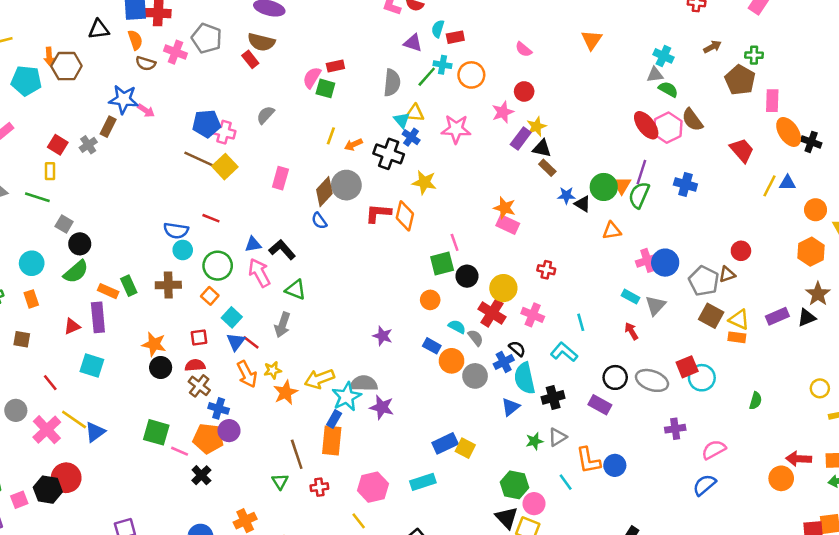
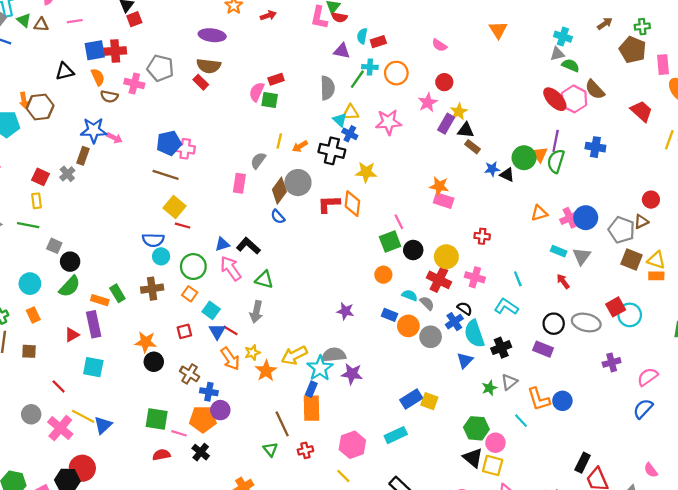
gray semicircle: (266, 115) -> (258, 161), moved
yellow square: (225, 167) -> (175, 207), moved
orange triangle: (612, 231) -> (539, 213), moved
red semicircle: (195, 365) -> (161, 455), moved

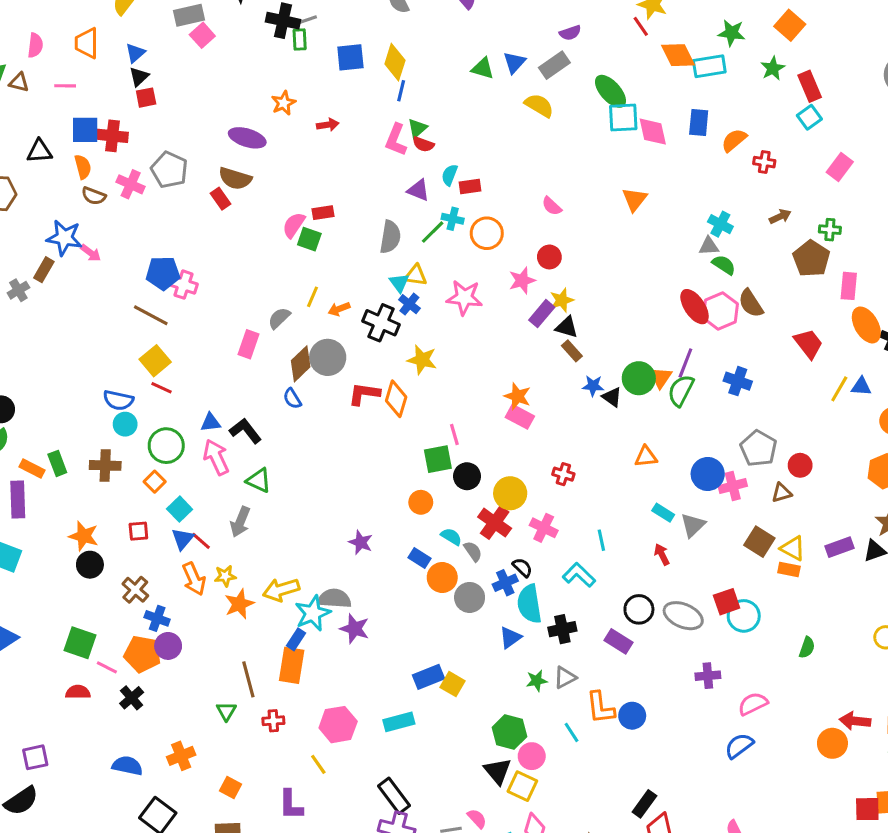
pink cross: (570, 218) -> (733, 486), moved
gray pentagon: (622, 230) -> (758, 448), moved

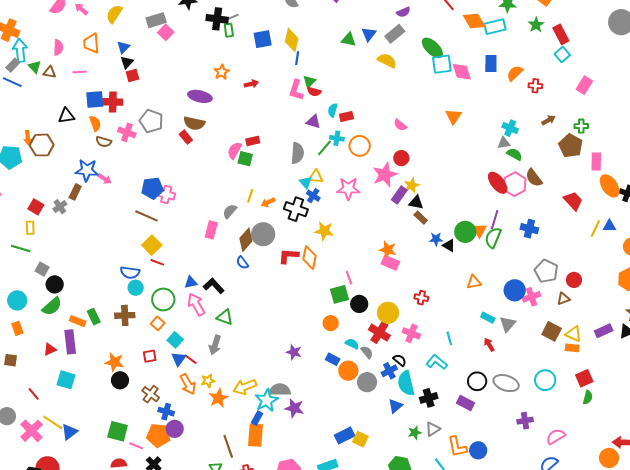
pink star: (522, 280) -> (385, 175), size x1.4
red square: (727, 602) -> (584, 378), moved

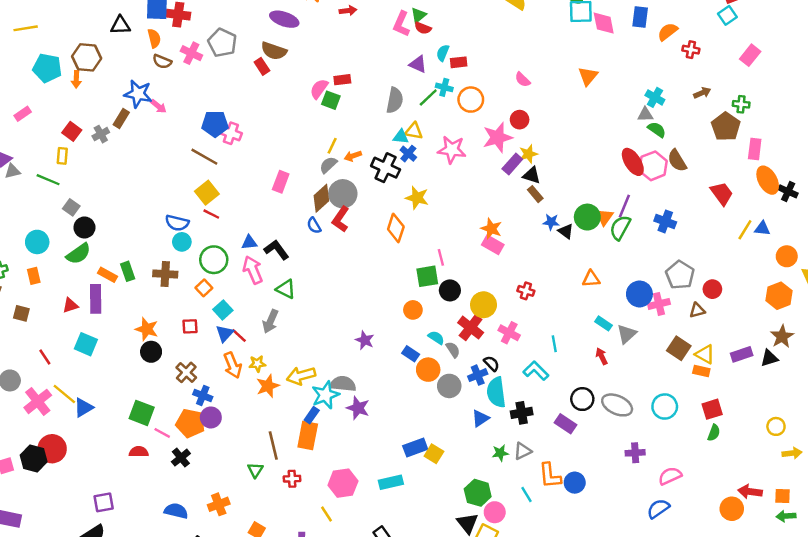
orange arrow: (28, 138) -> (76, 79), moved
cyan triangle: (306, 182) -> (401, 137), turned -48
gray semicircle: (230, 211) -> (328, 165), moved
red L-shape: (289, 256) -> (341, 219), moved, turned -65

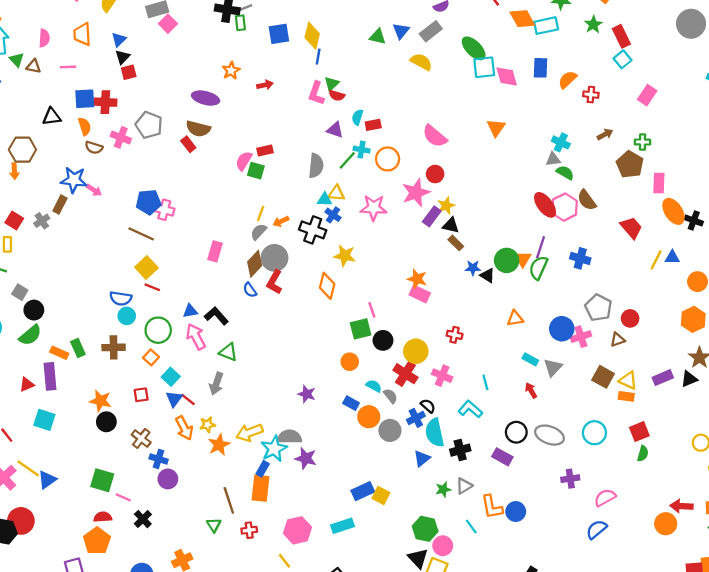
pink semicircle: (523, 80) -> (435, 136), size x1.6
orange pentagon: (190, 423) -> (97, 541), moved, turned 30

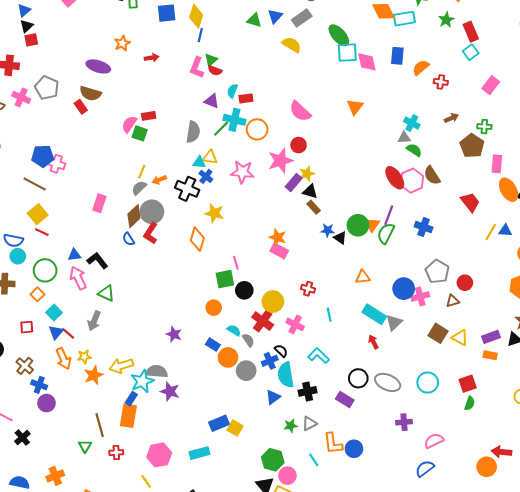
cyan cross: (362, 150) -> (234, 120), size x1.5
cyan rectangle: (530, 359) -> (374, 314), size x1.6
cyan line: (485, 382) -> (329, 315), moved
orange rectangle: (626, 396) -> (490, 355), moved

